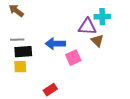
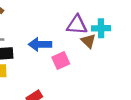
cyan cross: (102, 17) -> (101, 28), moved

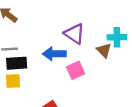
purple triangle: (77, 25) -> (74, 34), moved, turned 30

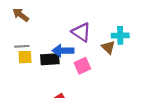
black rectangle: (17, 63) -> (50, 59), moved
yellow square: (13, 81) -> (25, 57), moved

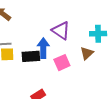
brown triangle: (108, 47) -> (87, 53), moved, turned 32
blue arrow: (63, 51) -> (43, 48), turned 90

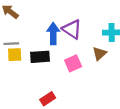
blue arrow: (43, 48) -> (53, 34), moved

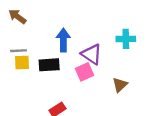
purple triangle: (72, 29) -> (92, 54), moved
brown triangle: (100, 53) -> (120, 85), moved

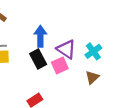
cyan cross: (126, 39) -> (93, 51), moved, turned -35
black rectangle: (49, 65) -> (38, 59), moved, turned 66

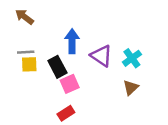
black rectangle: (38, 59) -> (57, 67), moved
pink square: (60, 65) -> (70, 84), moved

